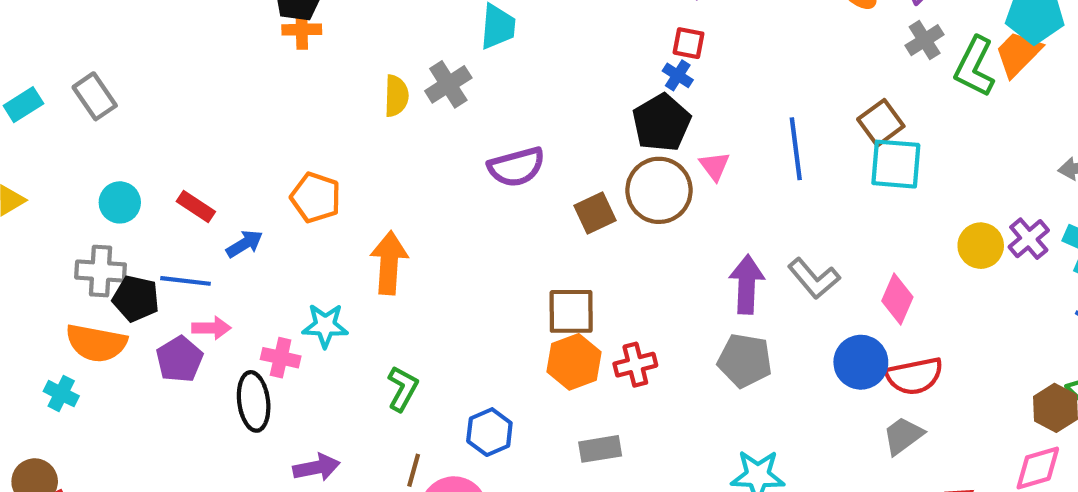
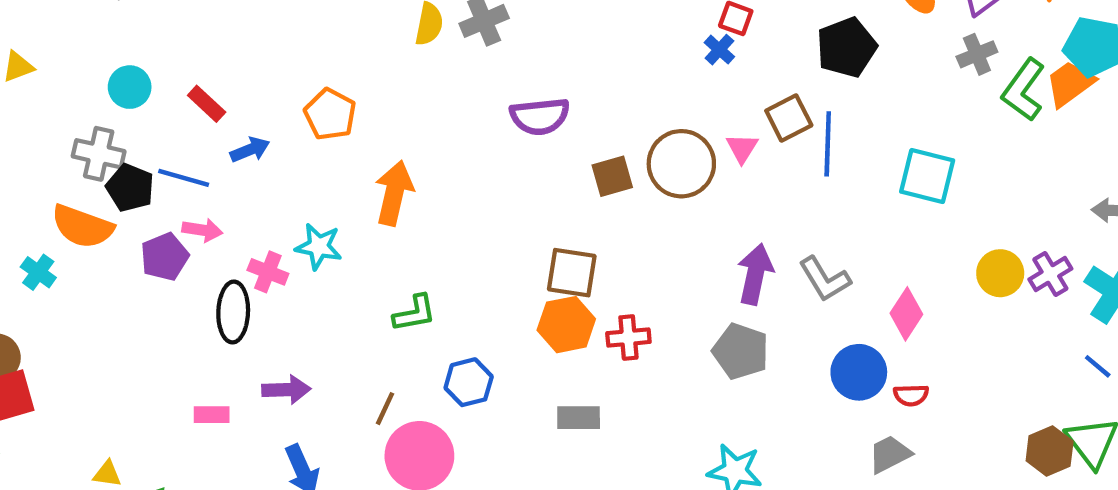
black pentagon: (661, 123) -> (846, 47), moved
brown square: (881, 123) -> (789, 118), moved
red semicircle: (914, 376) -> (911, 395), size x0.6
green L-shape: (403, 389) -> (414, 313), moved, turned 42

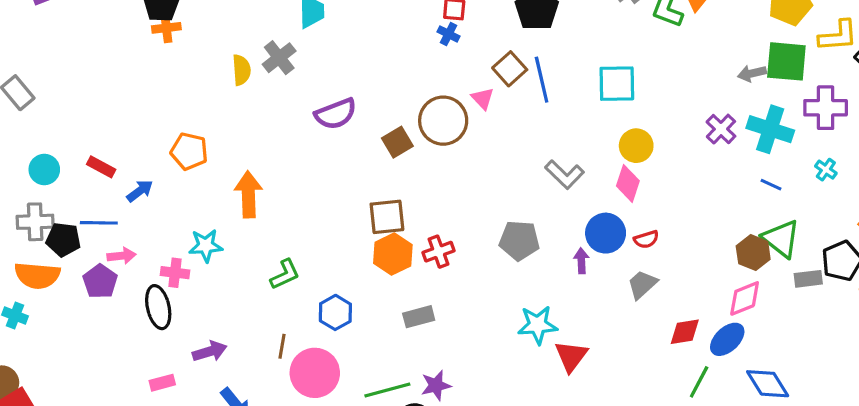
yellow circle: (1000, 273) -> (636, 146), moved
purple arrow: (755, 274) -> (581, 261), moved, size x0.6

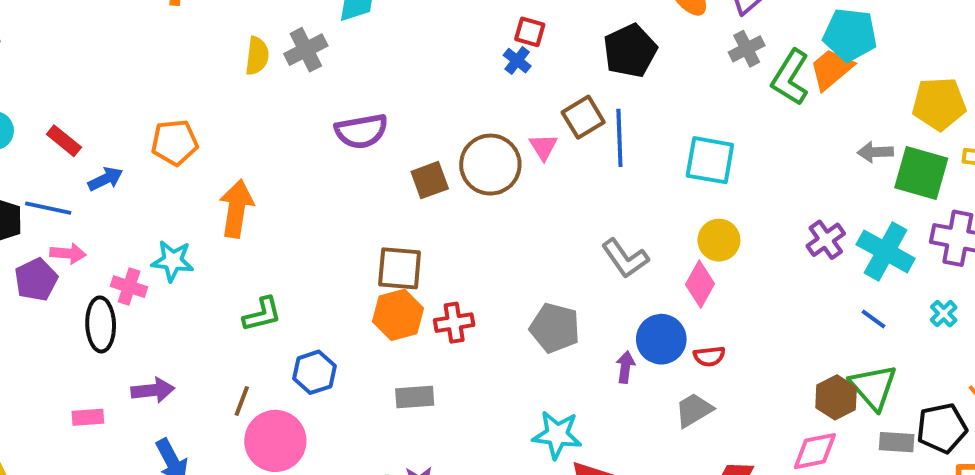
gray arrow: (752, 73) -> (875, 152), moved
orange pentagon: (189, 151) -> (175, 142), turned -30

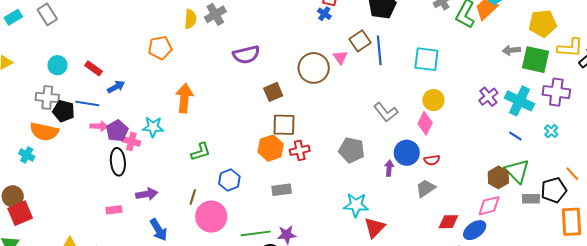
orange pentagon: (175, 142) -> (160, 48), moved
brown square: (430, 180) -> (273, 92), moved
brown square: (400, 268) -> (284, 125), moved
purple pentagon: (36, 280) -> (117, 131), moved

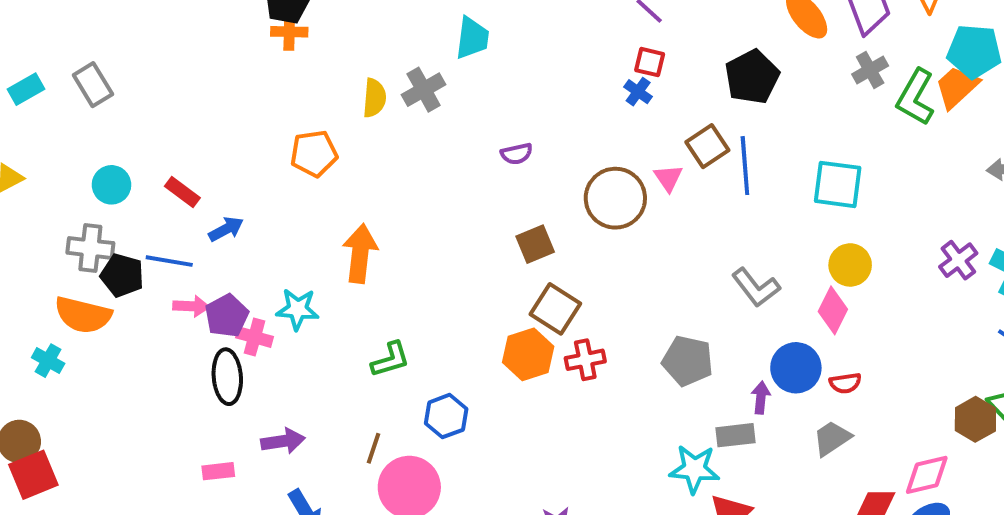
purple semicircle: (246, 55) -> (517, 154), moved, size x0.6
brown square: (284, 125) -> (555, 309), turned 30
gray rectangle: (282, 190) -> (736, 435), moved
pink diamond: (489, 206) -> (927, 475), moved

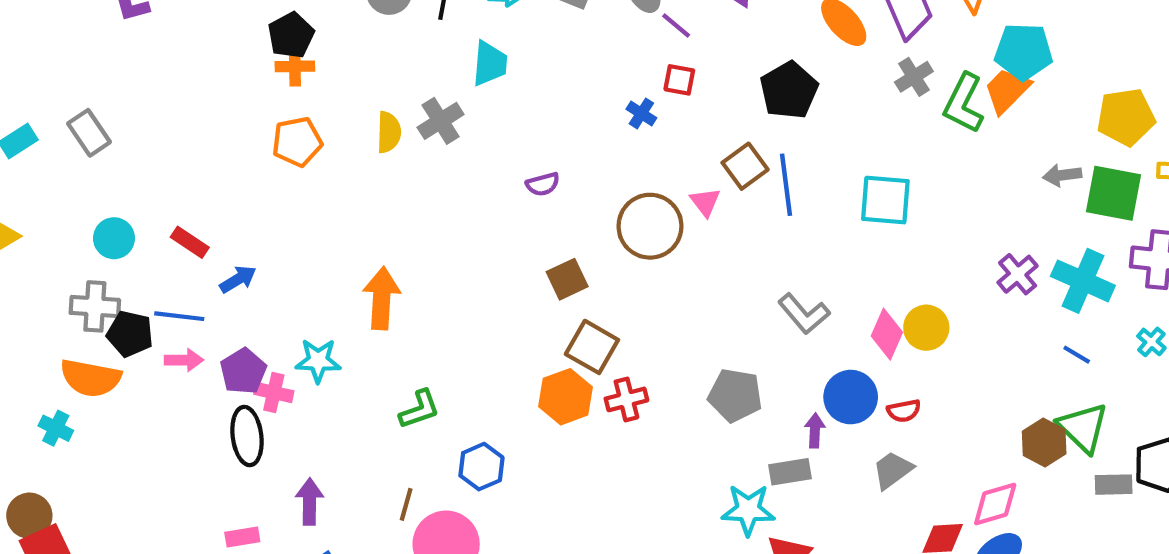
blue cross: (638, 92) -> (641, 113), moved
orange pentagon: (314, 154) -> (297, 142), moved
yellow circle: (850, 265) -> (926, 328), moved
pink arrow: (191, 306) -> (184, 360), moved
purple arrow: (283, 441) -> (309, 502), turned -78

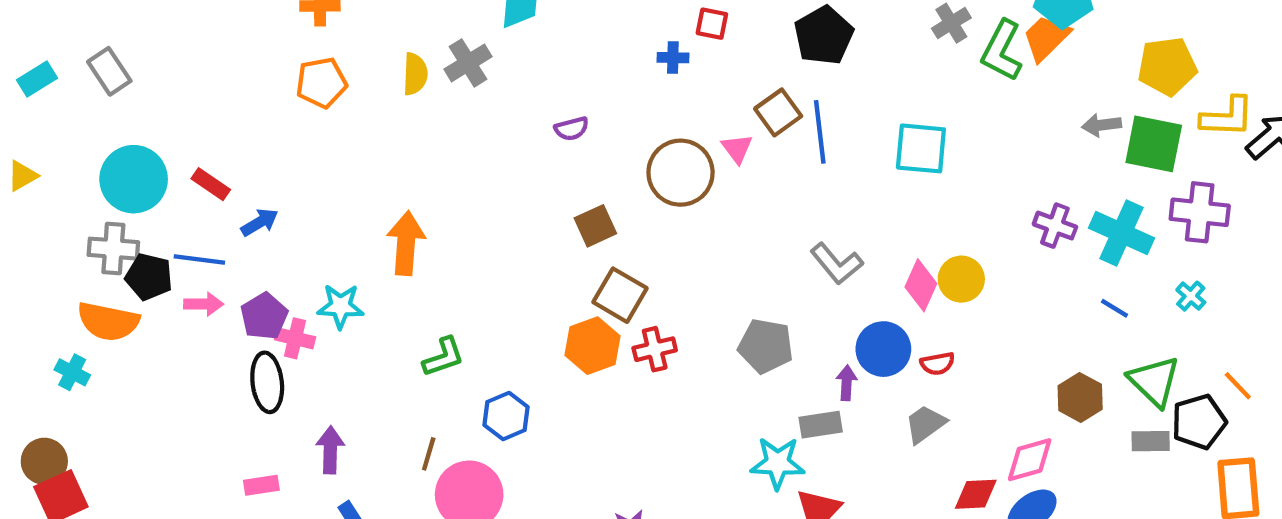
blue cross: (641, 113) -> (673, 58), turned -32
cyan circle: (114, 238) -> (134, 179), size x1.6
purple cross: (1018, 274) -> (1055, 226), turned -30
green triangle: (1083, 428) -> (1154, 381), moved

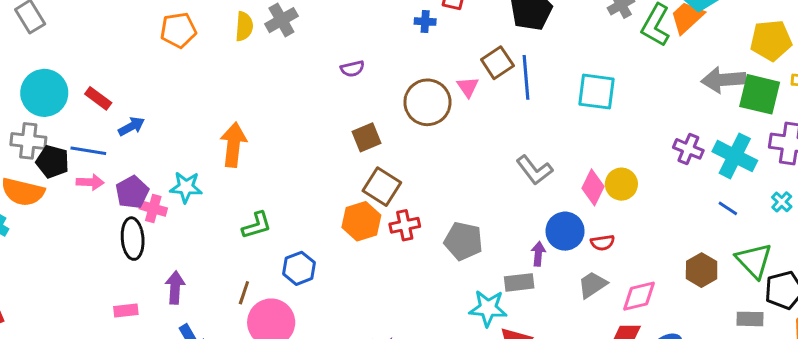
gray arrow: (1102, 125) -> (724, 80), size x1.6
gray pentagon: (766, 346) -> (463, 241), moved
gray rectangle: (1151, 441) -> (750, 319), moved
pink diamond: (1030, 460) -> (639, 296), moved

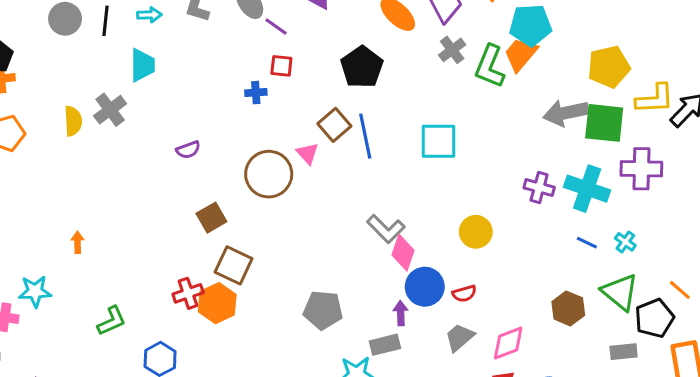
orange arrow: (233, 145) -> (78, 242), size x0.5
pink diamond: (593, 187) -> (403, 253), moved
cyan cross: (782, 202) -> (625, 242), moved
red cross: (405, 225) -> (188, 293), moved

